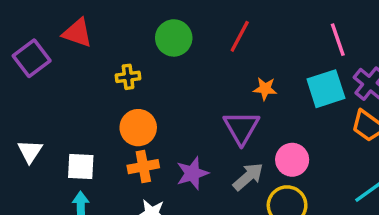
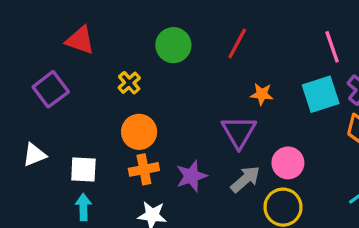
purple square: (32, 58) -> (51, 89), moved
yellow cross: (128, 77) -> (129, 83), turned -35
white triangle: (30, 151) -> (34, 155), turned 35

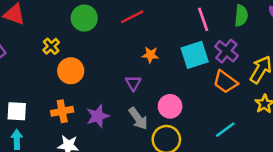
red line: (237, 43) -> (132, 17), turned 35
orange circle: (139, 132) -> (71, 71), moved
purple triangle: (239, 132) -> (133, 83), size x0.6
gray arrow: (245, 179) -> (138, 119), turned 95

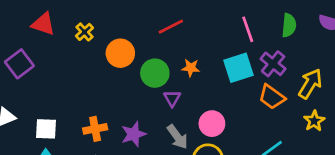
green circle: (84, 18) -> (155, 73), moved
yellow cross: (51, 46) -> (84, 32), moved
orange circle: (71, 71) -> (120, 53), moved

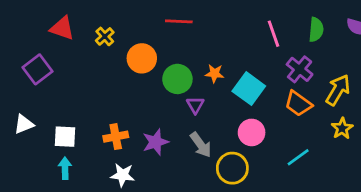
red line: (171, 27) -> (179, 21), moved, turned 30
cyan square: (239, 68) -> (249, 89), moved, turned -36
pink circle: (212, 124) -> (252, 132), moved

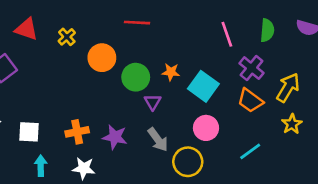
purple star: (156, 142) -> (115, 137), turned 30
cyan arrow: (65, 168) -> (41, 166), moved

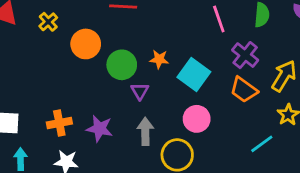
gray arrow: (158, 140) -> (145, 131), turned -145
cyan line: (250, 151) -> (262, 144), moved

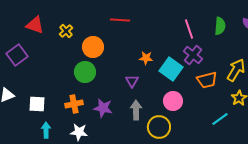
purple cross: (245, 55) -> (193, 55), moved
green circle: (122, 65) -> (85, 72), moved
orange trapezoid: (244, 90) -> (207, 80), turned -50

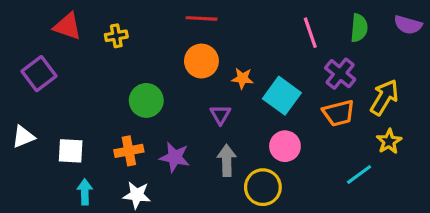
yellow cross: (66, 31) -> (116, 36), turned 32
orange circle: (93, 47) -> (201, 61), moved
purple cross: (193, 55) -> (340, 74), moved

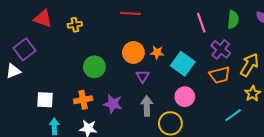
orange circle: (201, 61) -> (133, 52), moved
white triangle: (23, 137) -> (13, 71), moved

